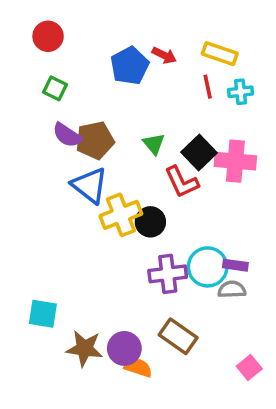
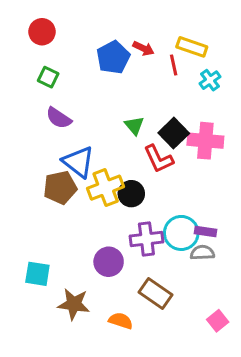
red line: (208, 87) -> (174, 65), moved
cyan cross: (241, 92) -> (210, 80), turned -30
brown pentagon: (95, 140) -> (60, 188), moved
purple circle: (124, 348) -> (109, 262), moved

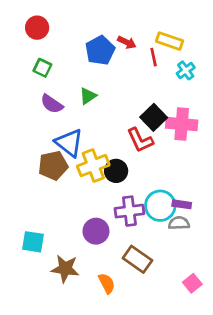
green triangle: (134, 126) -> (88, 96), moved, turned 36
orange semicircle: (121, 321) -> (107, 283), turned 45

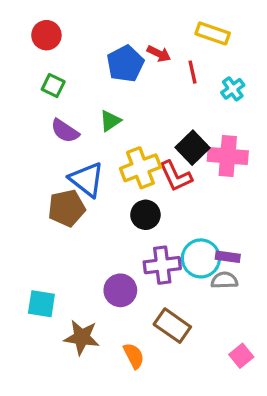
yellow rectangle: (170, 41) -> (213, 33), moved
yellow cross: (93, 166) -> (140, 168), moved

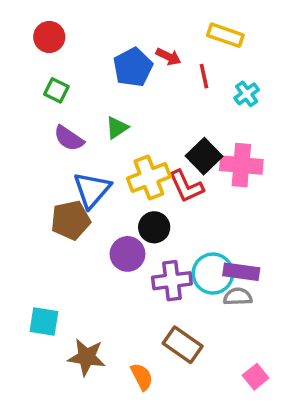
blue triangle: (87, 180) -> (92, 190), turned 33
purple rectangle: (228, 257) -> (241, 272), size x1.4
purple circle: (120, 290) -> (128, 254), moved

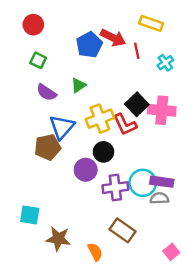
red arrow: (168, 57) -> (113, 38), size x1.5

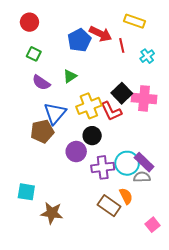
purple rectangle: (162, 182) -> (144, 162), turned 36
orange semicircle: (95, 252) -> (126, 196), moved

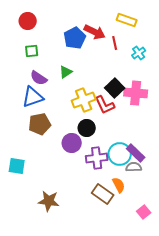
green square: (34, 54) -> (32, 51), turned -32
blue triangle: (55, 113) -> (33, 97), moved, turned 30
cyan square: (26, 192) -> (17, 166), moved

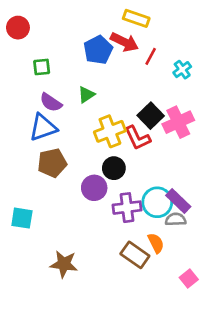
yellow rectangle: (127, 20) -> (136, 18), moved
red circle: (28, 21) -> (18, 28), moved
red line: (115, 43) -> (151, 56), turned 40
pink cross: (136, 93) -> (178, 122), turned -30

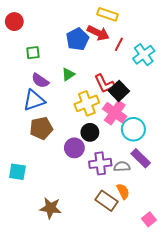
cyan cross: (182, 70) -> (144, 55), size x1.5
pink cross: (178, 122) -> (115, 113), moved, turned -30
red L-shape: (138, 138) -> (104, 84), moved
cyan circle: (157, 202) -> (133, 129), moved
gray semicircle: (176, 219) -> (122, 167), moved

